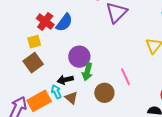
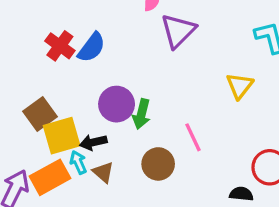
yellow square: (34, 42) -> (62, 136), moved, size x1.6
green arrow: (87, 72) -> (141, 114), moved

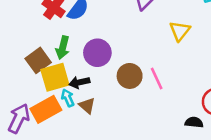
yellow triangle: (240, 86) -> (180, 31), moved
green arrow: (141, 114) -> (63, 48), moved
brown circle: (158, 164) -> (130, 76), moved

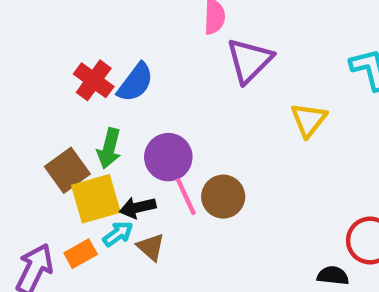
pink line: (157, 79) -> (186, 197), moved
cyan arrow: (68, 98) -> (118, 234), turned 78
orange rectangle: (46, 109) -> (81, 254), size x0.6

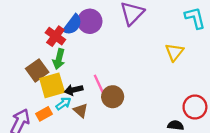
red cross: (94, 80) -> (55, 36), moved
yellow triangle: (309, 120) -> (174, 52), moved
purple circle: (168, 157) -> (90, 21), moved
brown circle: (223, 197) -> (113, 97), moved

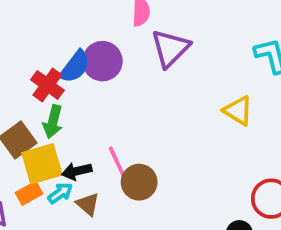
yellow triangle: (174, 52) -> (238, 111), turned -36
orange rectangle: (44, 114) -> (29, 193), moved

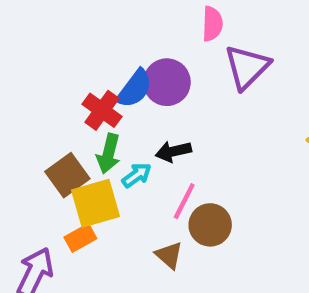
pink line: (117, 162) -> (184, 201), turned 52
black arrow: (77, 171) -> (173, 151), moved
cyan arrow: (60, 193) -> (137, 175), moved
brown triangle: (88, 204) -> (169, 255), moved

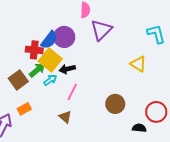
red cross: (102, 110) -> (34, 50), turned -30
green arrow: (108, 154) -> (37, 70), turned -144
yellow square: (95, 203) -> (50, 60), moved, turned -35
brown circle: (210, 225) -> (115, 104), moved

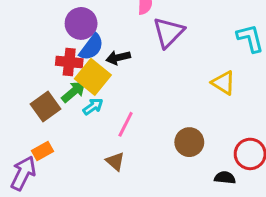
purple circle: (64, 37) -> (81, 23), moved
black arrow: (67, 69) -> (118, 58), moved
orange rectangle: (24, 109) -> (42, 151), moved

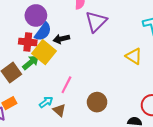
cyan arrow: (93, 106) -> (46, 102), moved
brown circle: (189, 142) -> (97, 102), moved

